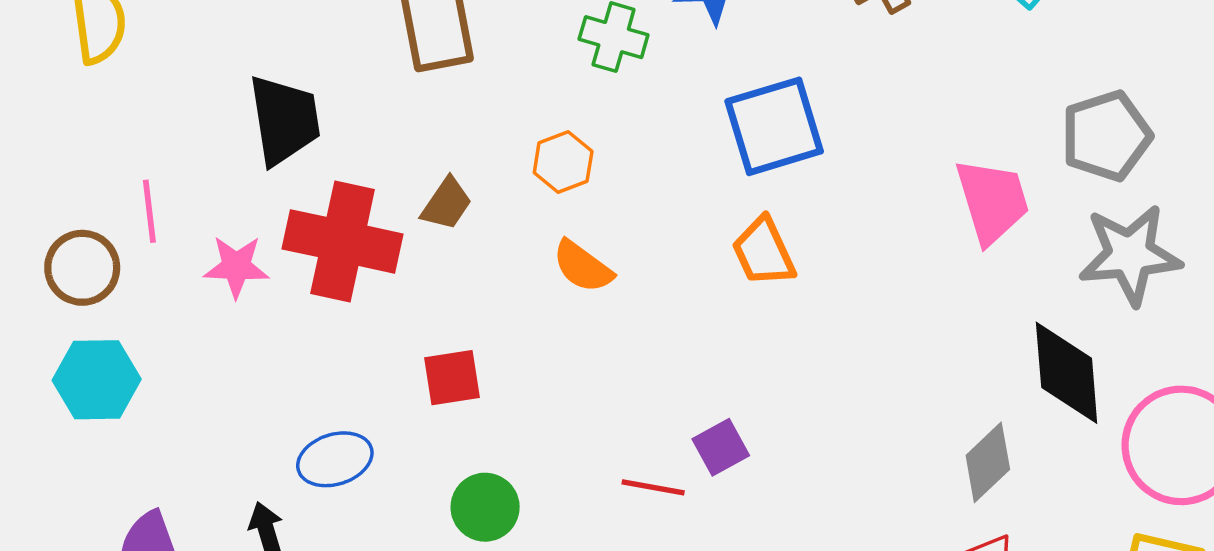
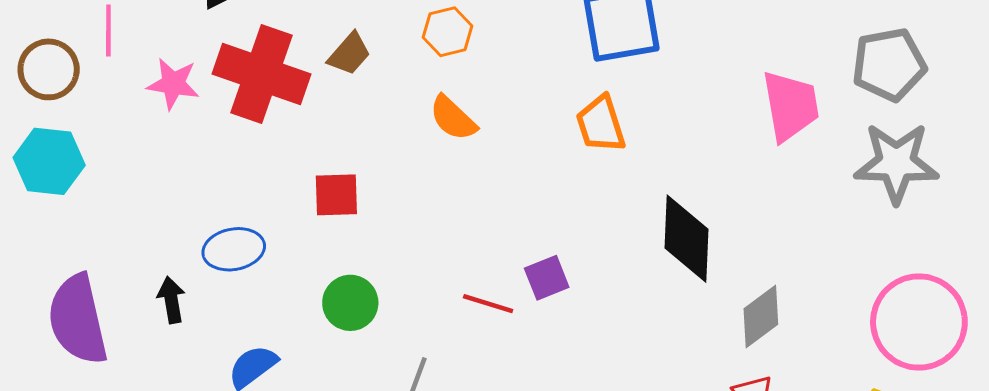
black diamond: (1067, 373) -> (687, 239), moved

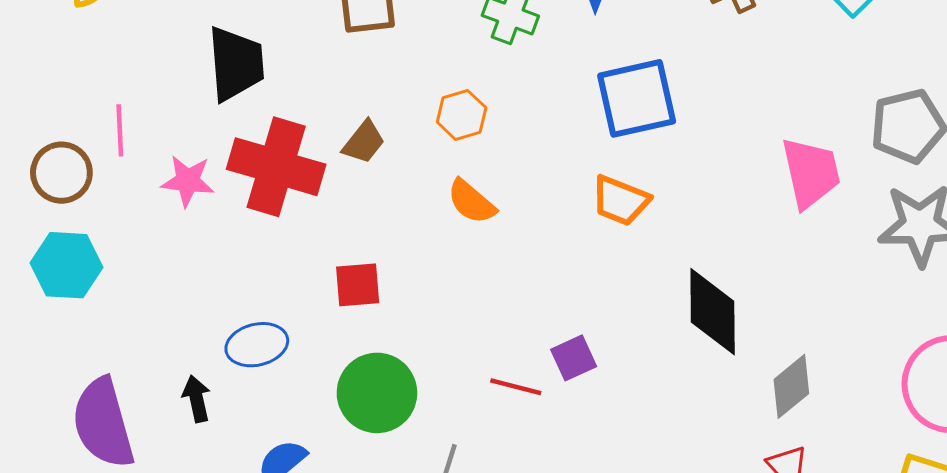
orange trapezoid: (601, 124) -> (620, 201), turned -48
green circle: (350, 303) -> (377, 393), size x1.4

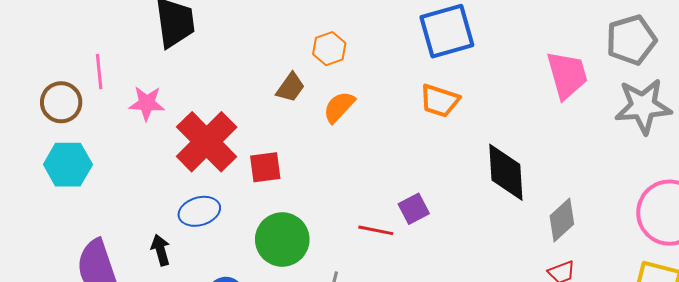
brown trapezoid: (364, 142) -> (290, 87), moved
red cross: (276, 167) -> (207, 142), moved, turned 32
orange semicircle: (471, 202) -> (339, 107), turned 96

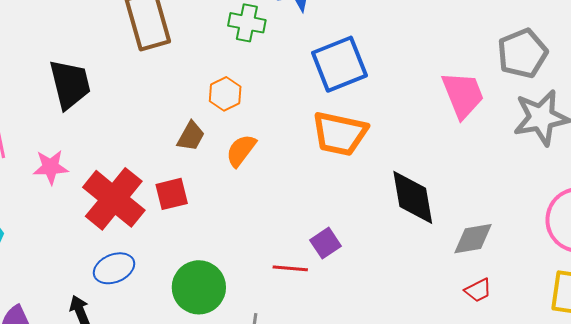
orange trapezoid: (440, 101) -> (340, 134), size x1.4
red square: (265, 167) -> (172, 194), moved
gray diamond: (562, 220) -> (473, 239), turned 39

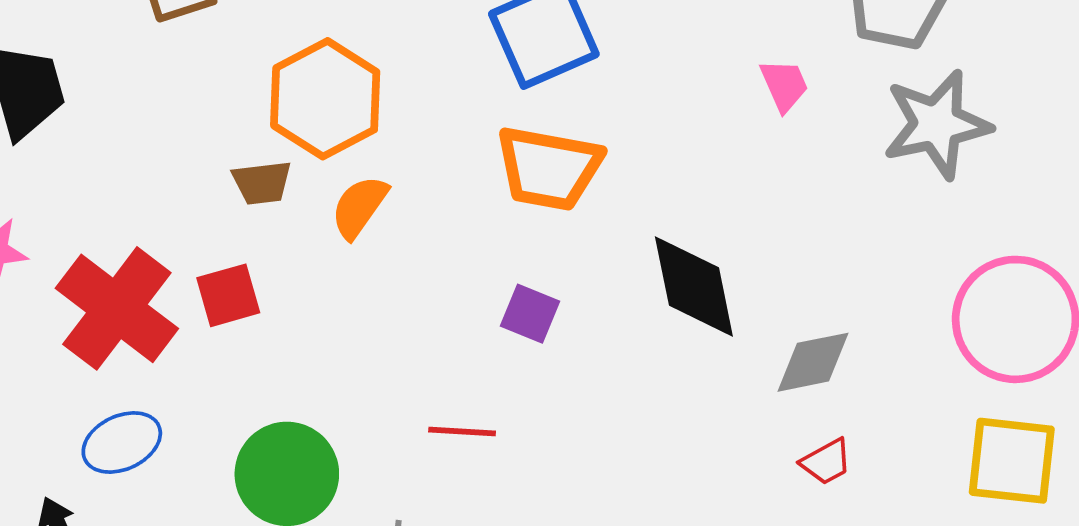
orange hexagon: (225, 94) -> (325, 99), size x1.8
pink trapezoid: (463, 95) -> (784, 85), size x0.6
brown trapezoid: (191, 136) -> (262, 183), turned 56
purple square: (326, 243) -> (530, 314), moved, turned -32

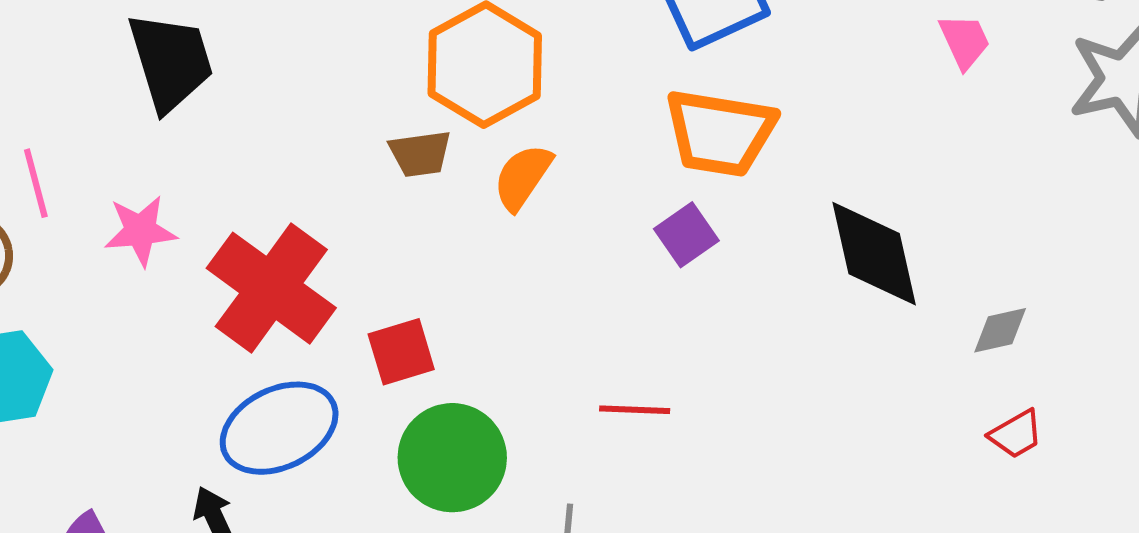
red square: (228, 295) -> (401, 352), moved
purple square: (530, 314) -> (686, 235), moved, turned 34
gray diamond: (813, 362) -> (1000, 330), size x0.7
blue ellipse: (122, 442) -> (279, 428), size x1.4

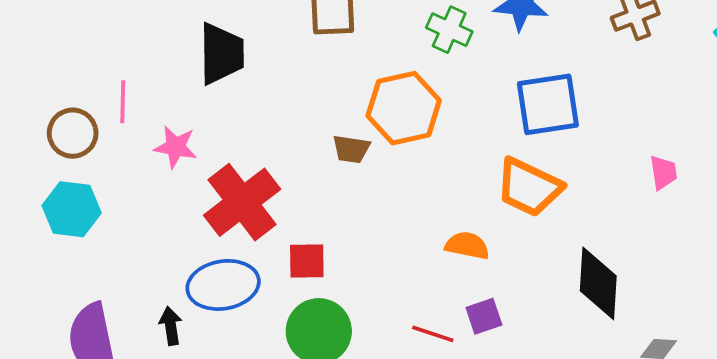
pink trapezoid: (965, 41) -> (663, 173), moved
orange semicircle: (523, 177) -> (467, 246), moved, turned 51
purple square: (686, 235) -> (484, 316), moved

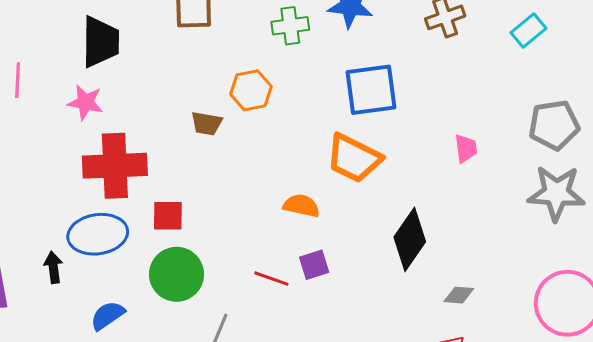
green cross: (449, 30) -> (290, 26), turned -33
orange hexagon: (404, 108) -> (251, 90), size x0.7
pink star: (176, 147) -> (85, 102), moved
red cross: (242, 202) -> (115, 166), turned 34
black diamond: (598, 283) -> (410, 239), turned 30

